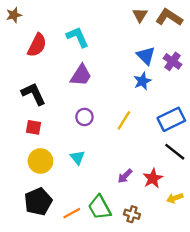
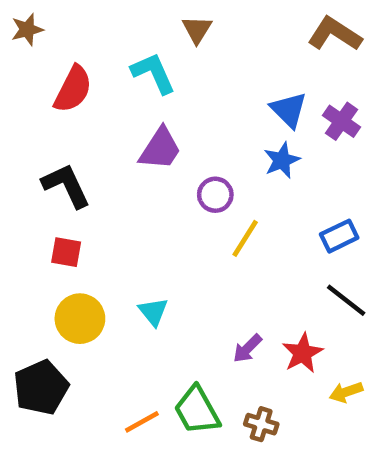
brown triangle: (140, 15) -> (197, 30), moved
purple circle: (84, 117) -> (215, 195), moved
blue rectangle: (171, 119) -> (339, 236), size x0.7
black pentagon: (38, 202) -> (41, 387), moved

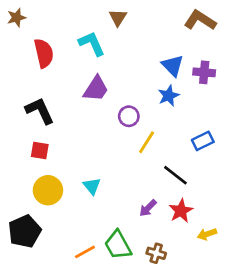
red semicircle: (73, 89) -> (44, 53), turned -40
purple cross: (342, 121) -> (204, 72), turned -30
black line: (346, 300) -> (175, 175), moved

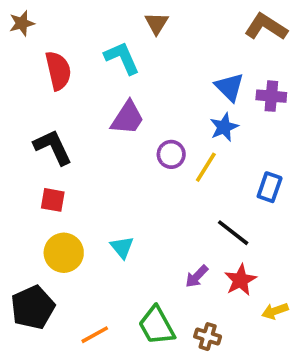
blue rectangle: (203, 141) -> (270, 187), turned -45
yellow line: (147, 142) -> (206, 167), moved
orange line: (85, 252) -> (95, 335), moved

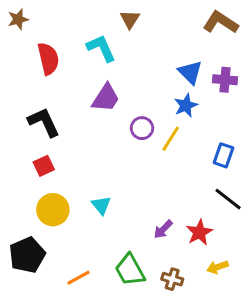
red square: (53, 200) -> (44, 166), turned -35
black line: (233, 233) -> (228, 199), moved
yellow arrow: (275, 311) -> (217, 267), moved

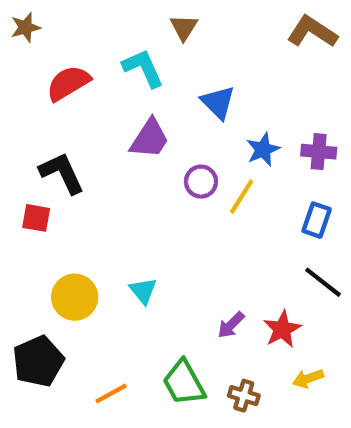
red semicircle: (48, 59) -> (68, 83), turned -108
blue triangle: (190, 72) -> (218, 102), moved
purple cross: (225, 80) -> (319, 152), moved
red square: (44, 166) -> (36, 218), moved, turned 35

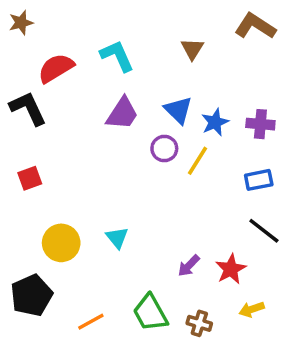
brown triangle: (184, 27) -> (192, 49), moved
blue triangle: (218, 102) -> (178, 110), moved
black L-shape: (62, 173) -> (28, 108), moved
red square: (36, 218) -> (30, 178), turned -30
blue rectangle: (317, 220) -> (259, 180), turned 60

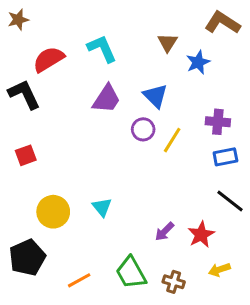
blue star: (215, 122) -> (198, 62), moved
purple cross: (260, 124) -> (218, 122), moved

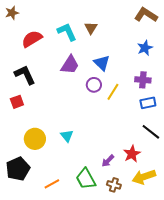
brown triangle: (168, 42) -> (91, 28), moved
blue star: (198, 62) -> (145, 48), moved
black L-shape: (24, 94) -> (25, 75), moved
purple arrow: (164, 232) -> (108, 161), moved
yellow arrow: (219, 270) -> (144, 177), size x1.6

